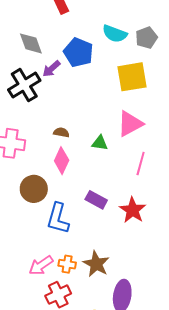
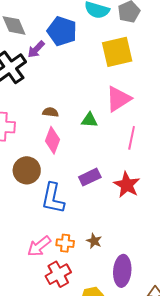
purple rectangle: (96, 200) -> (90, 177), turned -50
brown star: (96, 264) -> (94, 241), size x0.6

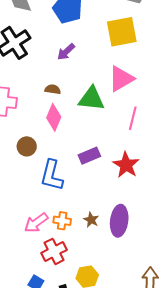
purple arrow: (36, 49) -> (66, 52), moved
green triangle: (89, 120) -> (91, 99), size x1.6
brown circle: (27, 170) -> (27, 146), size x0.7
purple ellipse: (122, 271) -> (119, 221), moved

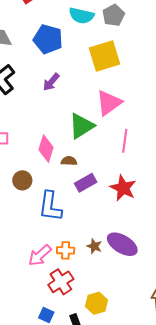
brown semicircle: (53, 89) -> (69, 161), moved
green triangle: (91, 99) -> (81, 126), turned -32
purple ellipse: (119, 221) -> (122, 244), turned -60

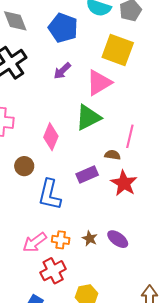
yellow square: (104, 56) -> (118, 50), turned 32
pink triangle: (109, 103) -> (99, 83), moved
brown semicircle: (69, 161) -> (112, 155), moved
purple ellipse: (122, 244) -> (118, 239), size x0.7

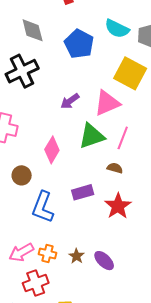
purple arrow: (62, 71) -> (70, 101), moved
pink line: (130, 136) -> (123, 138), moved
brown semicircle: (112, 155) -> (115, 168), moved

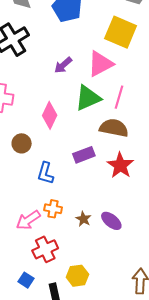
brown semicircle: (115, 168) -> (114, 128), size x1.8
blue L-shape: (43, 207) -> (46, 173), size x0.7
orange cross: (48, 253) -> (53, 209), moved

